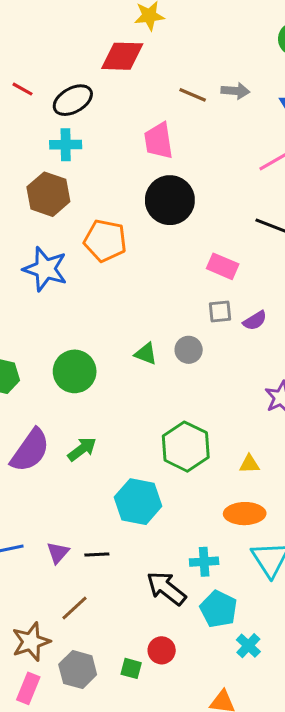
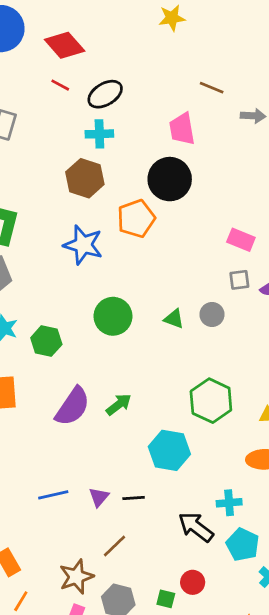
red diamond: (122, 56) -> (65, 45), moved, turned 48
gray arrow: (235, 91) -> (253, 116), moved
black circle: (170, 200) -> (170, 179), moved
orange pentagon: (105, 241) -> (136, 219), turned -30
green circle: (75, 371) -> (113, 316), moved

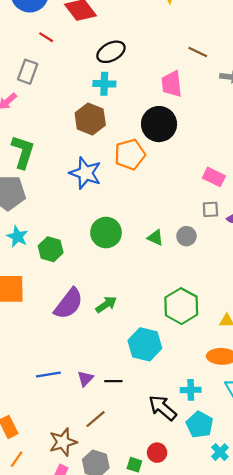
red line: (60, 85) -> (46, 37), moved

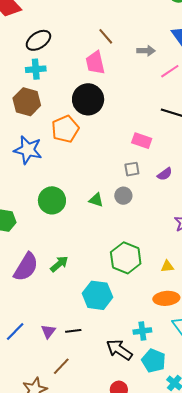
brown line: (198, 52) -> (106, 36), moved, turned 30
gray square: (210, 209) -> (132, 169), moved
blue line: (48, 374) -> (15, 331), turned -30

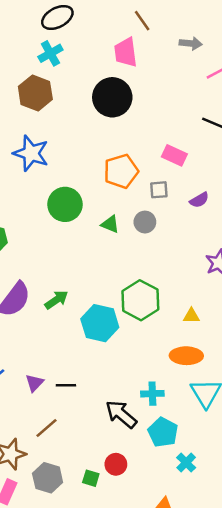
cyan cross: (36, 69) -> (50, 53), turned -30
orange pentagon: (65, 129) -> (121, 171), moved
green circle: (52, 200) -> (65, 204), moved
cyan hexagon: (97, 295) -> (100, 323), moved

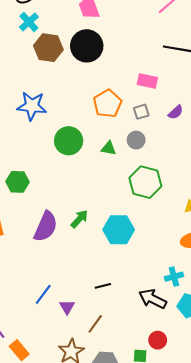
brown hexagon: (35, 93) -> (48, 48), moved
green hexagon: (140, 300) -> (145, 182), moved
purple triangle: (34, 383) -> (67, 307), moved

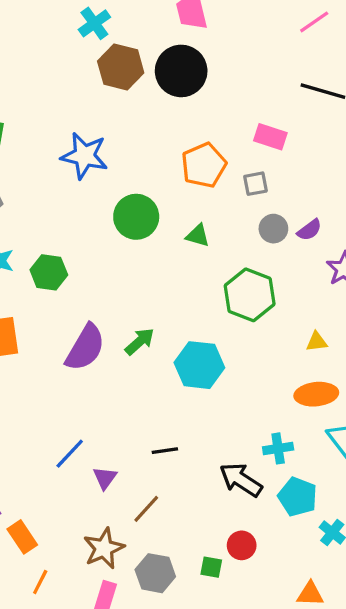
purple semicircle: (176, 112) -> (309, 230), moved
gray circle: (136, 140) -> (273, 229), moved

